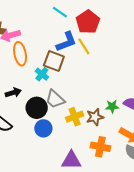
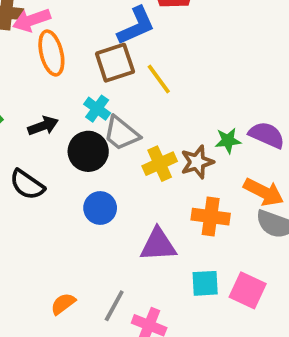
yellow line: (84, 46) -> (159, 79), moved
brown square: (54, 61) -> (115, 63), turned -35
cyan cross: (42, 74) -> (97, 109), moved
blue circle: (43, 128) -> (100, 208), moved

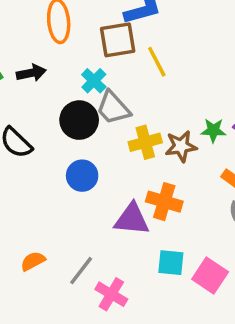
black arrow: (43, 126) -> (31, 73), moved
orange cross: (211, 217) -> (164, 202), moved

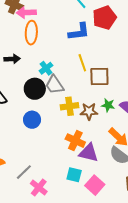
brown square: (118, 40) -> (99, 76), moved
purple triangle: (132, 219) -> (89, 153), moved

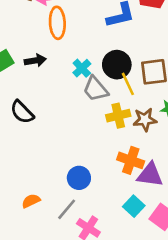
yellow line: (82, 63) -> (128, 84), moved
black circle: (35, 89) -> (117, 65), moved
blue circle: (32, 120) -> (79, 178), moved
cyan square: (74, 175) -> (134, 206), turned 35

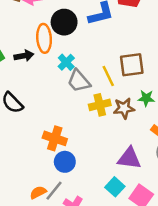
orange ellipse: (57, 23) -> (44, 38), moved
black circle: (117, 65) -> (64, 22), moved
orange cross: (131, 160) -> (55, 138), moved
orange semicircle: (31, 201) -> (38, 192), moved

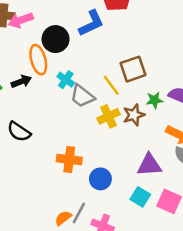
blue circle: (65, 162) -> (100, 179), moved

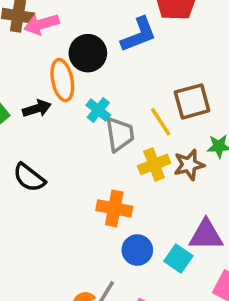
gray trapezoid: (82, 96) -> (120, 134), turned -140
orange cross: (69, 160) -> (114, 208), moved
cyan square: (140, 197) -> (178, 259), moved

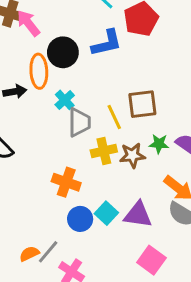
pink arrow: (41, 24) -> (28, 23), turned 60
cyan square: (178, 259) -> (106, 213), moved

